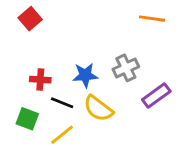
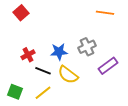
red cross: (40, 80) -> (28, 55), turned -32
green square: (27, 119) -> (15, 92), moved

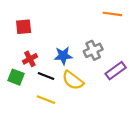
red square: (21, 13) -> (24, 27), moved, turned 35
green square: (15, 92) -> (16, 77), moved
yellow line: (43, 93) -> (46, 100), turned 60

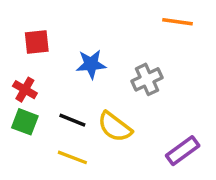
blue star: (63, 56) -> (91, 64), moved
red cross: (30, 59) -> (25, 90), moved, turned -32
purple rectangle: (116, 71) -> (183, 151), moved

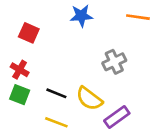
red square: (37, 42) -> (29, 33), turned 30
blue star: (91, 64) -> (81, 16), moved
purple rectangle: (183, 151) -> (117, 117), moved

